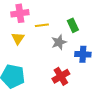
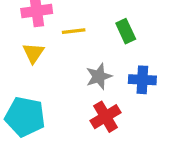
gray star: (59, 42) -> (99, 76), moved

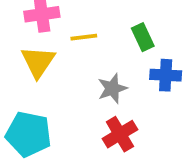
yellow triangle: (33, 53) -> (38, 62), size x1.4
blue cross: (142, 80) -> (166, 75), moved

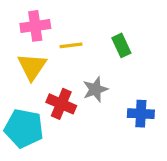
blue cross: (166, 75) -> (141, 114), moved
red cross: (120, 134) -> (61, 104), moved, turned -36

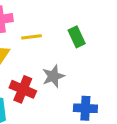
blue cross: (141, 114) -> (85, 108), moved

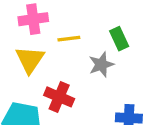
gray star: (53, 76) -> (101, 65), moved

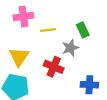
yellow triangle: (30, 60) -> (19, 57), moved
red cross: (59, 97) -> (54, 67), moved

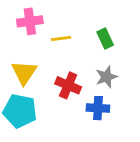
gray star: (70, 48) -> (106, 77), moved
blue cross: (89, 85) -> (98, 108), moved

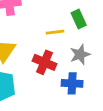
yellow line: (61, 38) -> (55, 32), moved

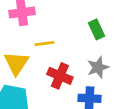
yellow line: (55, 32) -> (44, 43), moved

